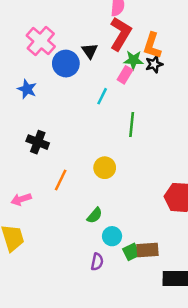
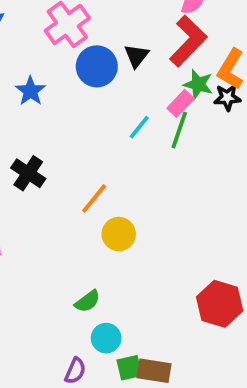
green line: (132, 125) -> (179, 130), moved
orange line: (61, 180) -> (94, 198), moved

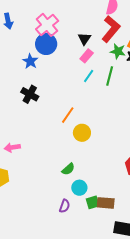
blue circle: (97, 66) -> (46, 44), moved
pink rectangle: (181, 103) -> (87, 56), moved
black cross: (28, 173) -> (30, 94), moved

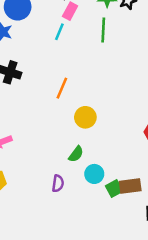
cyan line: (89, 76) -> (59, 32), moved
yellow circle: (82, 133) -> (85, 117), moved
purple semicircle: (65, 206) -> (58, 183), moved

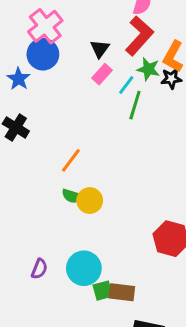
cyan line: (59, 32) -> (126, 85), moved
green semicircle: (76, 154) -> (72, 196), moved, turned 56
cyan circle: (94, 174) -> (84, 268), size x1.5

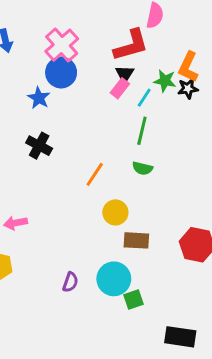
red L-shape: (139, 36) -> (131, 45), moved, turned 36
black triangle: (100, 49) -> (125, 74), moved
green line: (135, 105) -> (142, 131), moved
green semicircle: (72, 196) -> (142, 168), moved
brown rectangle: (122, 292) -> (136, 240), moved

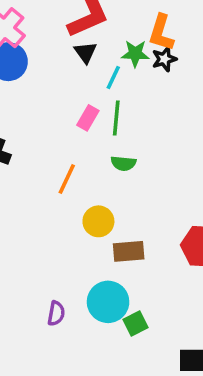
pink rectangle: (120, 88) -> (88, 118), moved

